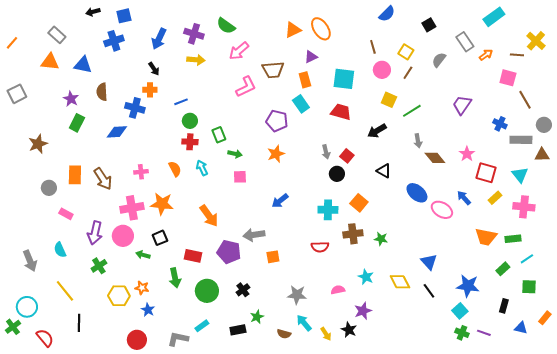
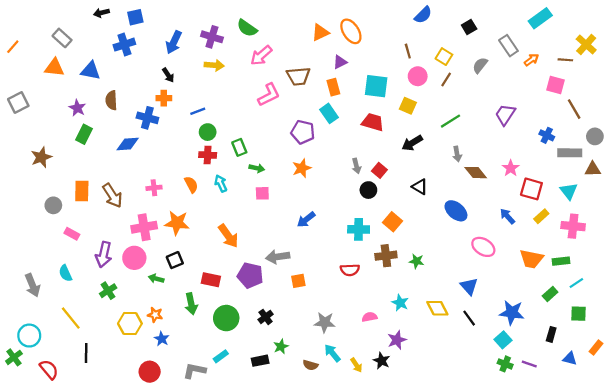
yellow square: (389, 100) -> (408, 106), moved
pink ellipse: (442, 210) -> (483, 247), moved

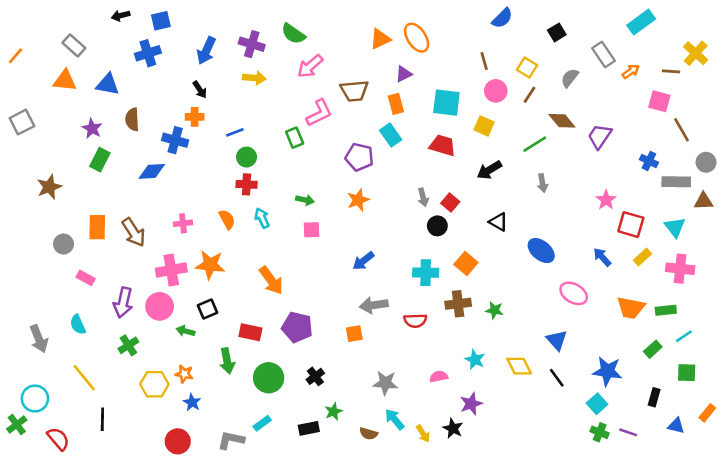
green rectangle: (239, 147) -> (295, 138), moved
brown diamond: (476, 173) -> (562, 121), moved
gray arrow: (278, 257) -> (374, 305), moved

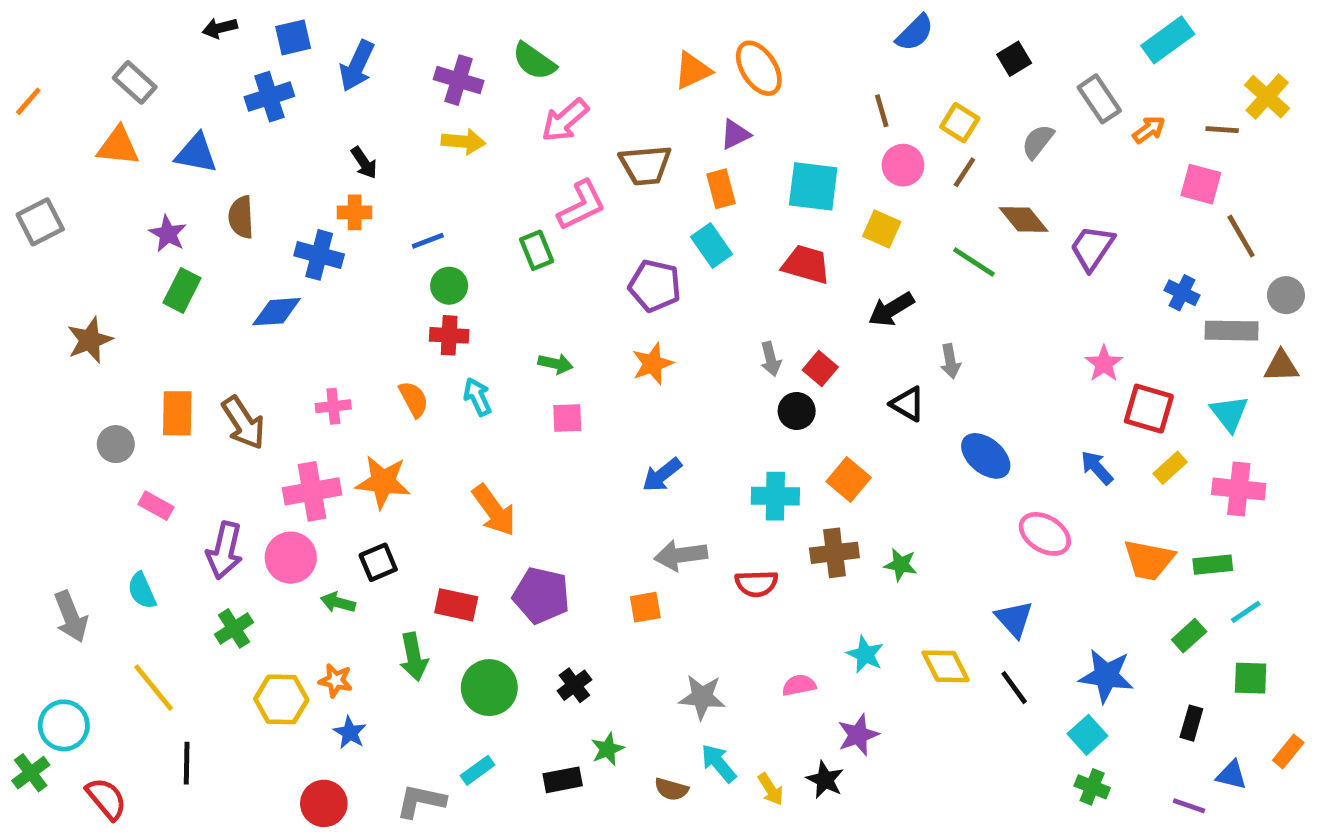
blue arrow: (206, 51) -> (357, 66), moved
green line: (535, 144) -> (974, 262), turned 65
gray arrow: (542, 183) -> (950, 361), moved
purple line: (628, 432) -> (1189, 806), moved

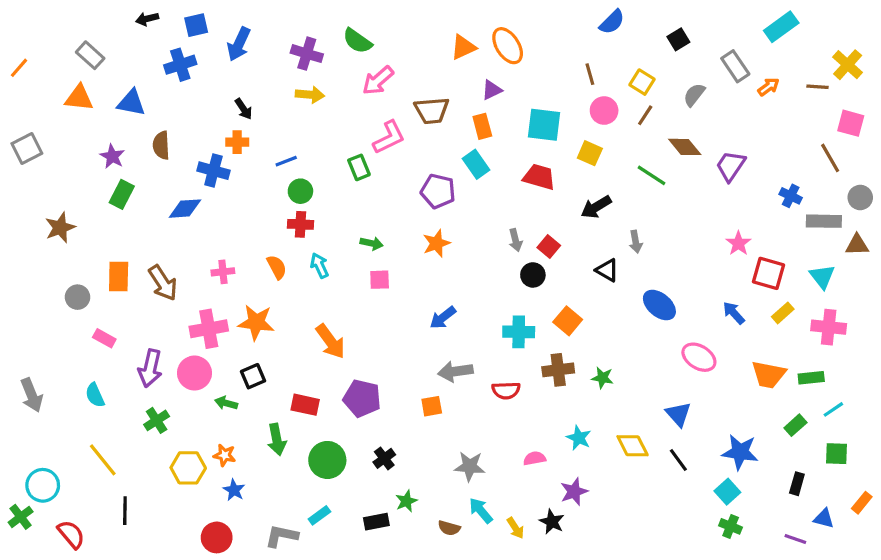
pink square: (1201, 184) -> (851, 123), moved
gray arrow: (71, 617) -> (32, 395), moved

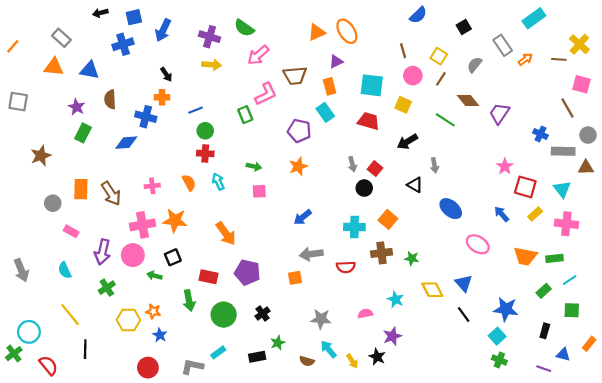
gray square: (27, 148) -> (18, 102), turned 36
yellow diamond: (633, 446) -> (432, 290), moved

